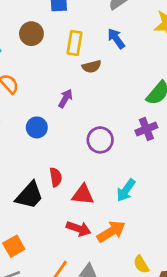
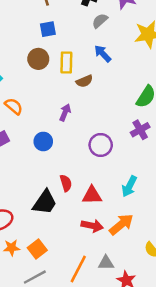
brown circle: (31, 34) -> (38, 59), moved

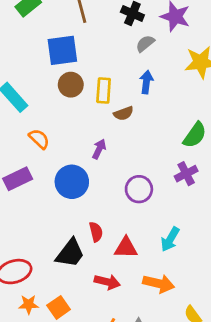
blue square: (48, 29) -> (62, 50), moved, size x1.6
blue arrow: (103, 54) -> (146, 82), turned 48
blue circle: (43, 141) -> (72, 182), size x1.5
orange arrow: (121, 224) -> (159, 283), turned 50
red arrow: (92, 226) -> (107, 282), moved

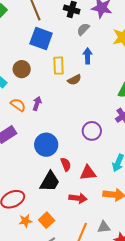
blue square: (62, 50) -> (41, 39), moved, turned 35
brown circle: (71, 85) -> (22, 69), moved
purple arrow: (99, 149) -> (37, 103), moved
blue circle: (72, 182) -> (46, 145), moved

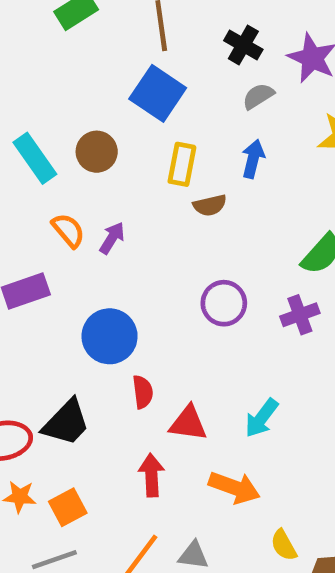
purple circle: (92, 131) -> (224, 303), moved
black trapezoid: (50, 182) -> (66, 423), moved
red arrow: (78, 198) -> (151, 475), turned -114

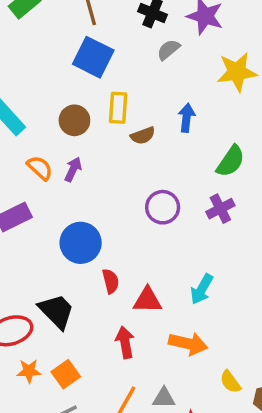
brown circle: (97, 152) -> (74, 120), moved
blue arrow: (253, 159) -> (186, 118), moved
black trapezoid: (66, 423) -> (57, 311), turned -81

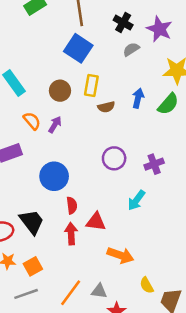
green semicircle: (231, 161) -> (168, 104), moved
cyan arrow: (202, 289) -> (136, 200), moved
red arrow: (125, 342) -> (71, 234), moved

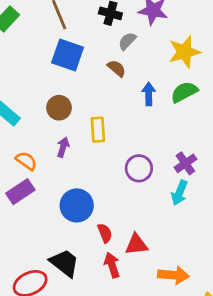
yellow rectangle: (91, 86) -> (98, 130), moved
green semicircle: (168, 104) -> (184, 92), turned -145
brown semicircle: (106, 107) -> (117, 68), moved, turned -112
orange semicircle: (32, 121) -> (26, 161), moved
cyan arrow: (136, 200) -> (179, 193), moved

